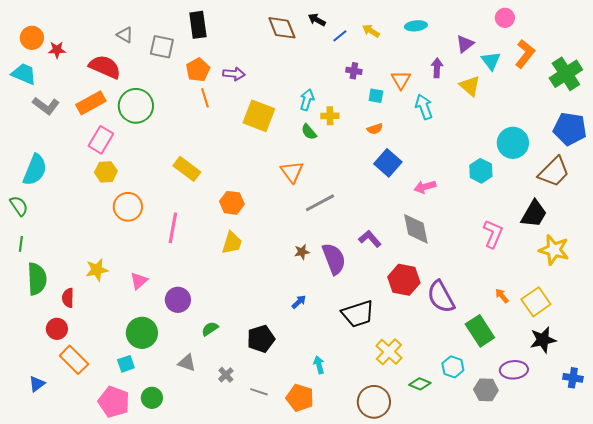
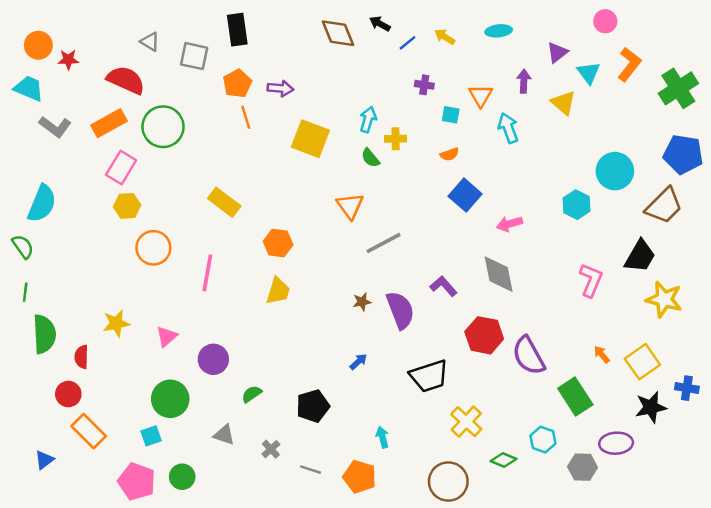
blue cross: (573, 378) -> (687, 388), moved

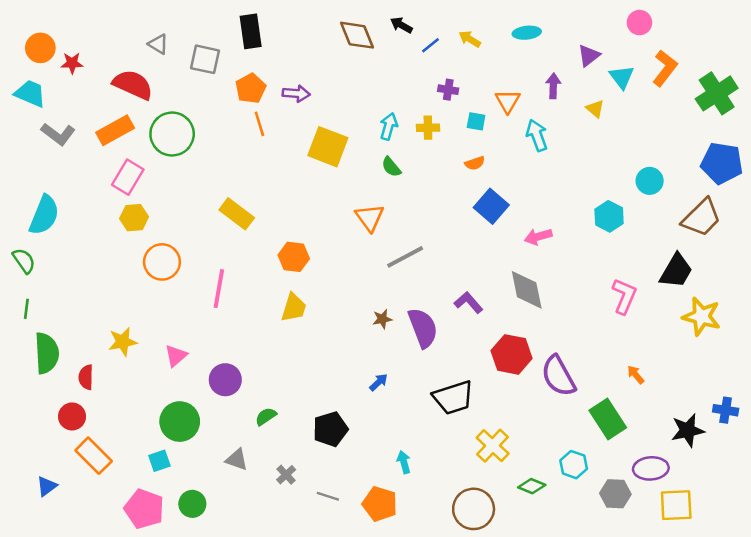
yellow triangle: (563, 103) -> (595, 109), size x0.7
yellow cross: (396, 139) -> (428, 128), moved
cyan circle: (615, 171) -> (650, 181), size x0.7
yellow square: (642, 362) -> (676, 505), moved, turned 32

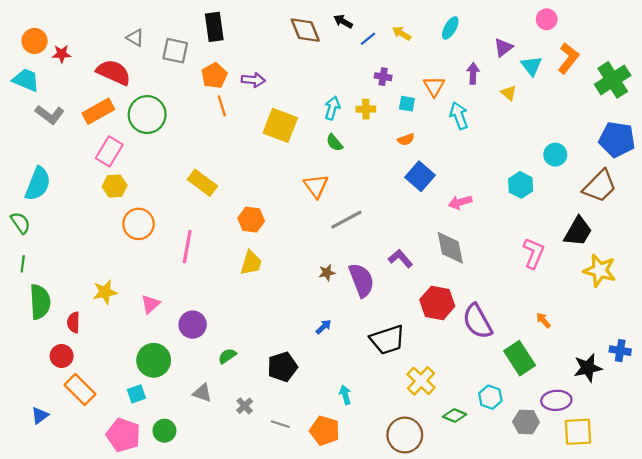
cyan ellipse: (527, 33) -> (450, 28), turned -55

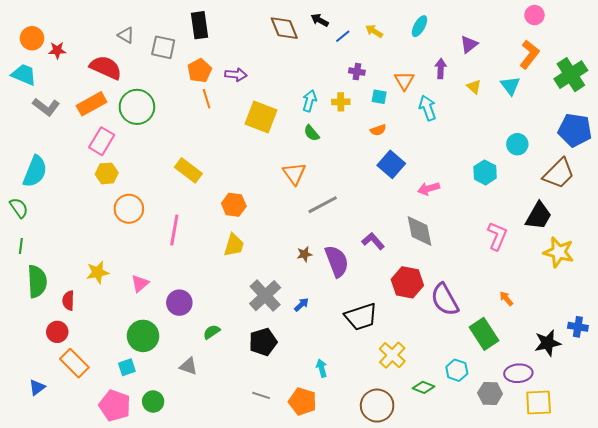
pink circle: (547, 19) -> (535, 15), moved
cyan triangle: (531, 66) -> (510, 86), moved
gray cross: (245, 406) -> (265, 296), moved, size x2.0

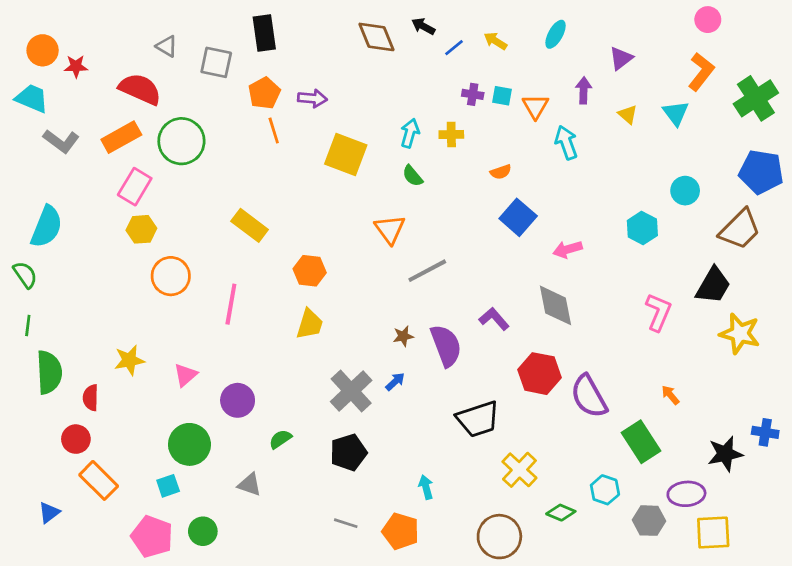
cyan square: (379, 97) -> (502, 96), moved
blue arrow: (301, 305) -> (395, 382), moved

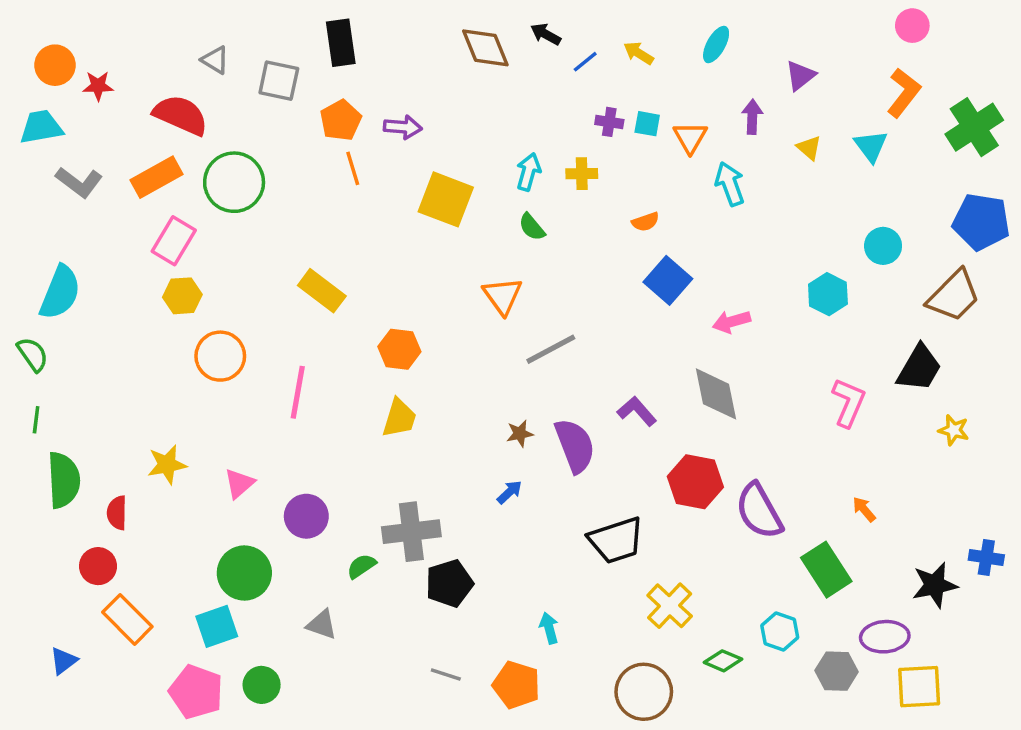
cyan trapezoid: (32, 98) -> (41, 127), turned -33
yellow star: (740, 334) -> (954, 430), size x0.6
gray cross: (351, 391) -> (411, 532), moved, turned 36
cyan square: (168, 486) -> (217, 626), size x1.4

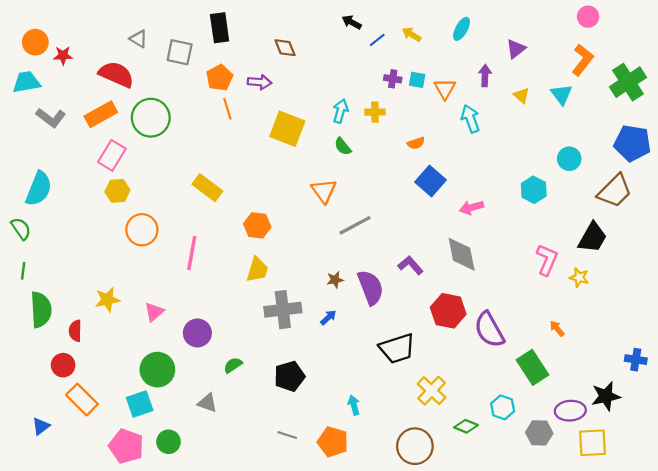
brown diamond: (485, 48) -> (285, 48), moved, size x0.7
yellow star: (954, 430) -> (579, 277), moved
gray cross: (411, 532) -> (283, 310), moved
black star: (935, 585) -> (606, 396), moved

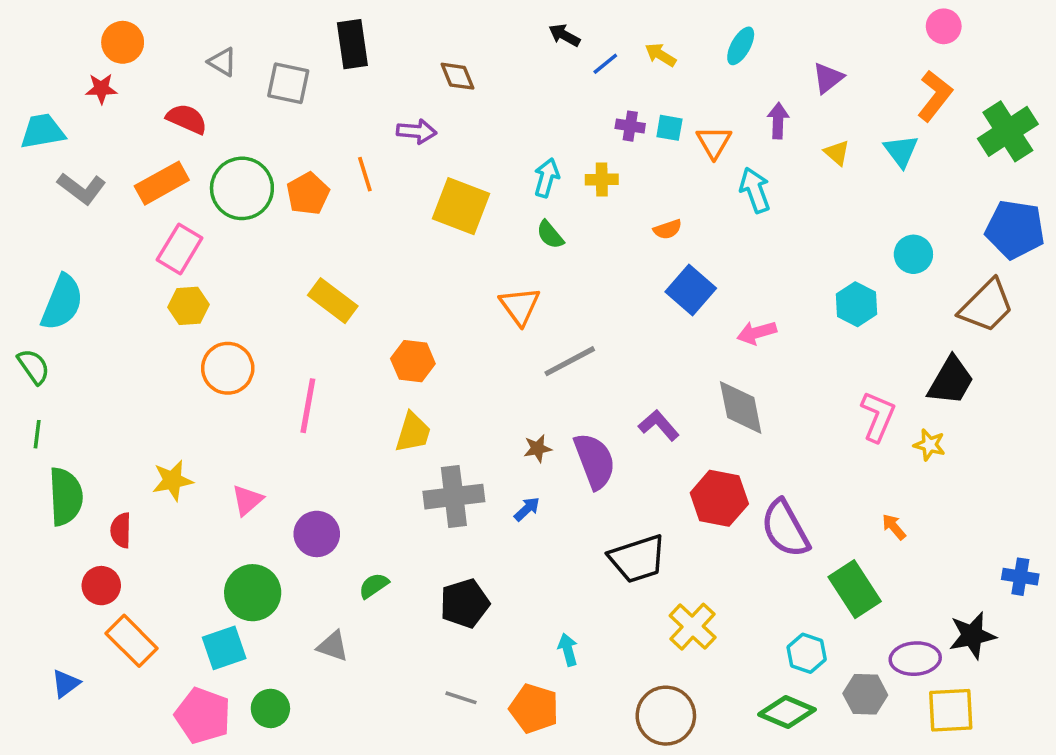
orange circle: (35, 42) -> (123, 42), moved
red semicircle: (116, 74) -> (187, 119), size x0.7
orange pentagon: (220, 78) -> (308, 194), moved
green diamond: (466, 426) -> (787, 712), moved, size x1.4

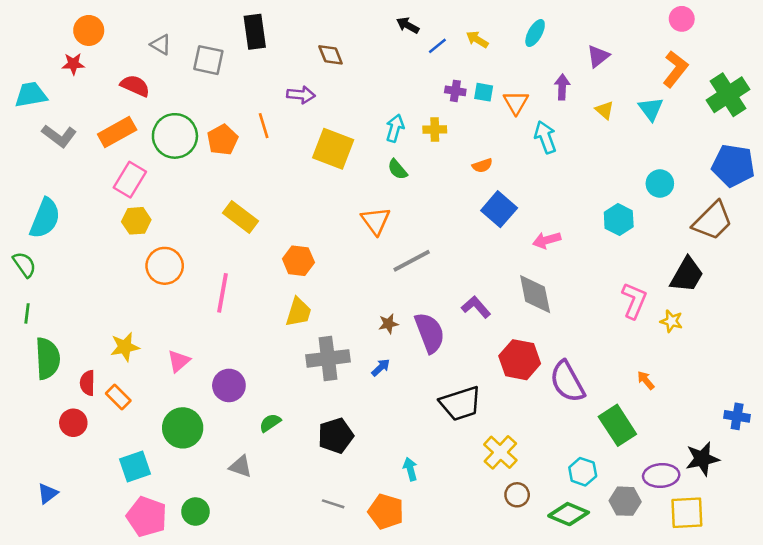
orange rectangle: (132, 641) -> (118, 397), moved, size x0.7
cyan square: (224, 648) -> (135, 466), moved
brown circle: (666, 716) -> (517, 495), moved, size x0.6

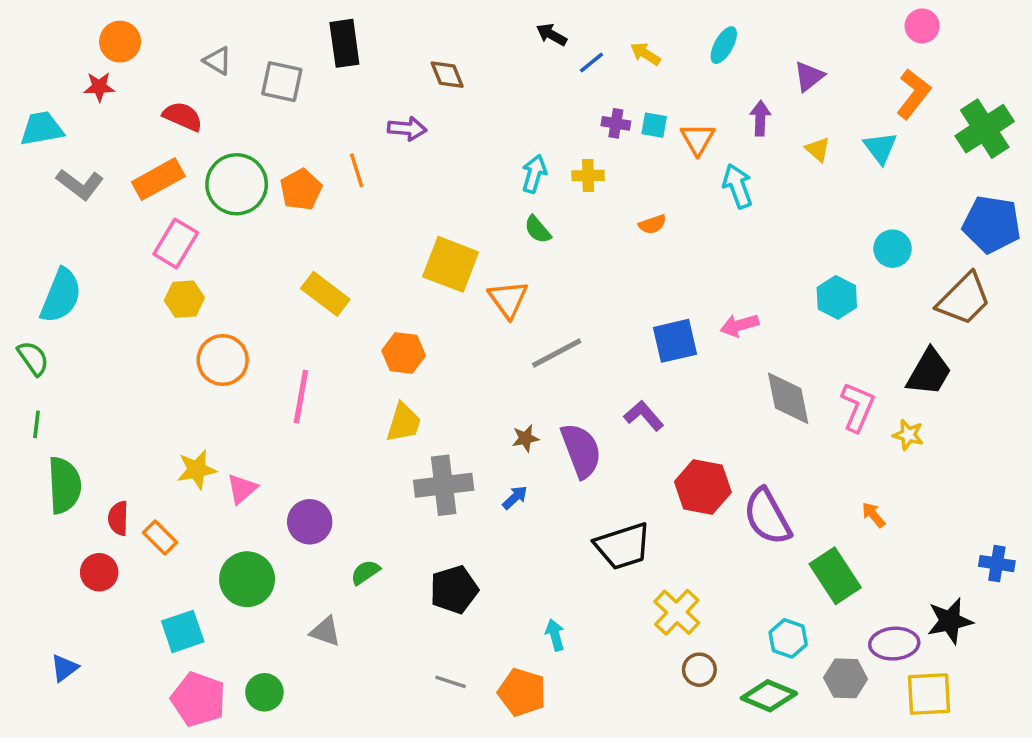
yellow square: (333, 149) -> (451, 264), moved
blue square: (499, 209) -> (675, 341), moved, turned 36
gray diamond: (535, 294) -> (788, 398), moved
yellow star: (125, 347) -> (197, 470), moved

